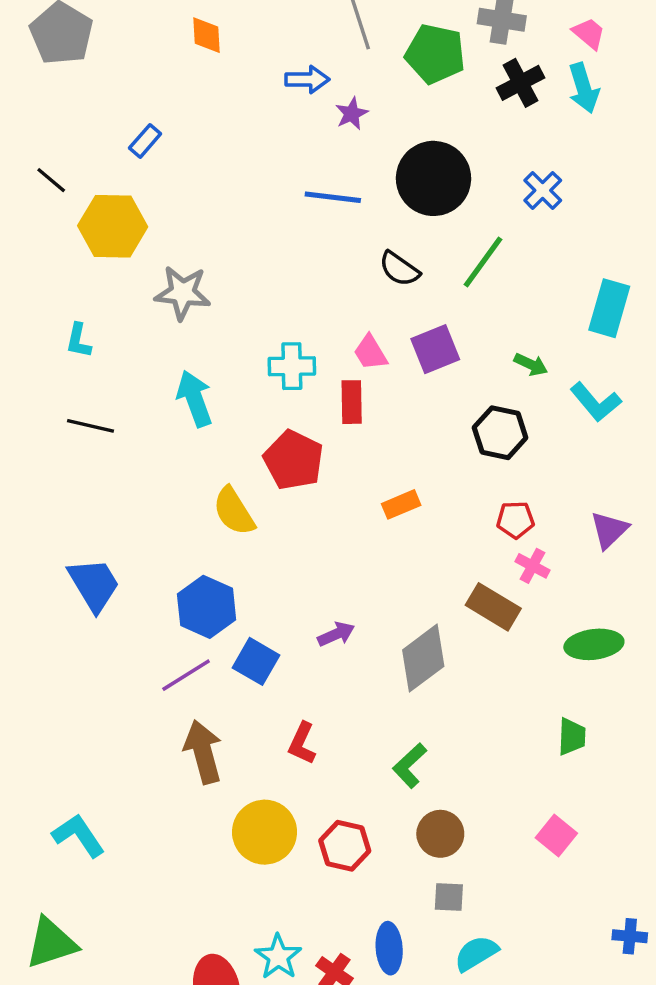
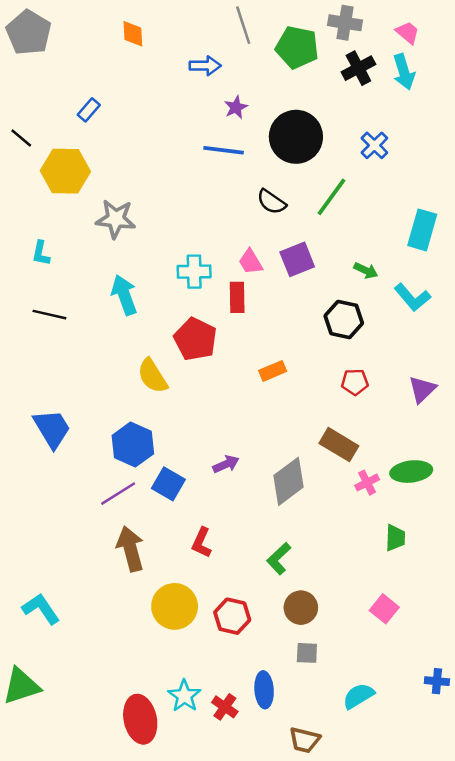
purple star: (352, 114) -> (236, 107), moved
pink cross: (532, 566) -> (367, 483), moved, turned 35
cyan semicircle: (476, 953) -> (358, 696), moved

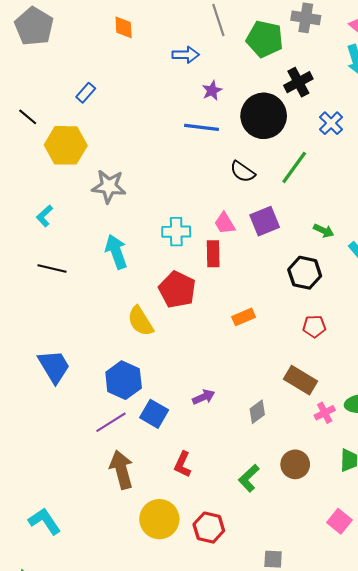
black cross: (358, 68) -> (298, 82), moved
cyan L-shape: (41, 253) -> (45, 216), turned 35
gray diamond: (289, 481) -> (257, 412), size x0.6
brown circle: (301, 608) -> (295, 464), moved

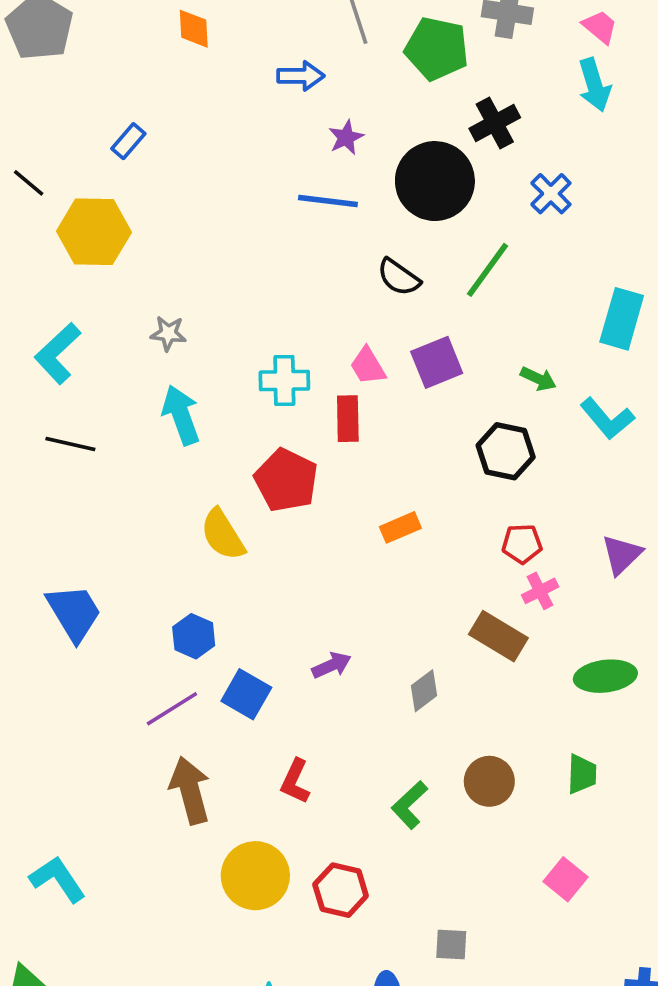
gray star: (109, 186) -> (168, 333), moved, size x0.6
cyan L-shape: (45, 216) -> (58, 353), size x1.6
blue hexagon: (124, 380) -> (194, 636), size x0.7
pink cross: (325, 413) -> (540, 591), moved

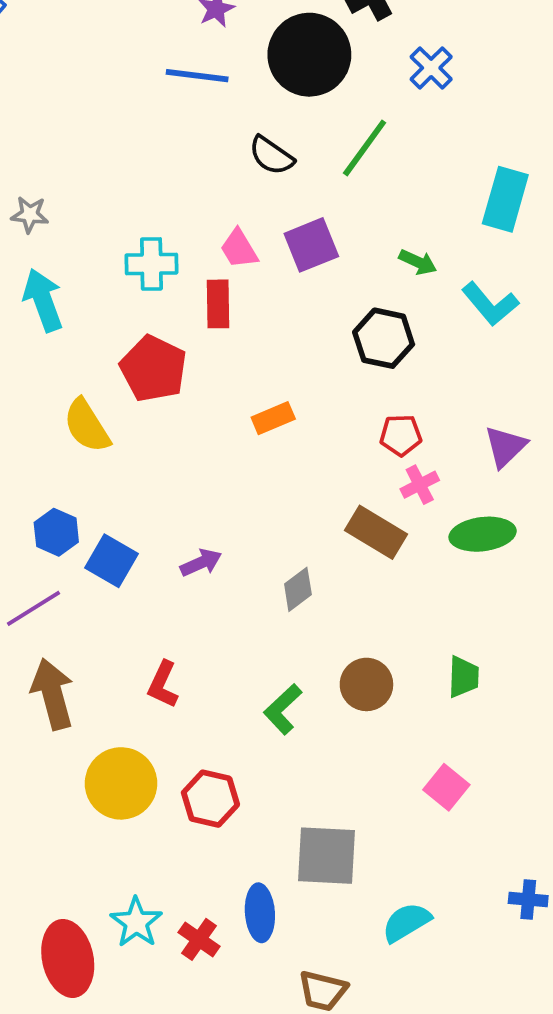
green ellipse: (605, 676) -> (483, 534), moved
blue square: (246, 694) -> (111, 561), moved
gray square: (451, 945) -> (327, 856), size x1.8

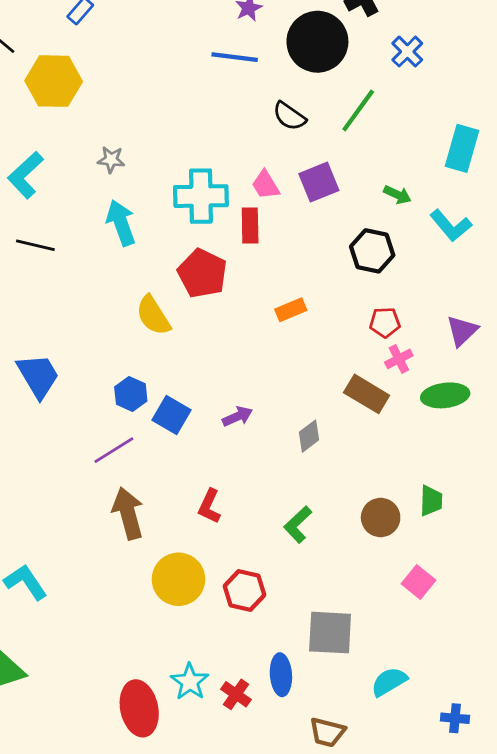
cyan cross: (151, 264) -> (201, 196), size x1.4
brown circle: (366, 684) -> (381, 518), moved
blue cross: (528, 899) -> (455, 718), moved

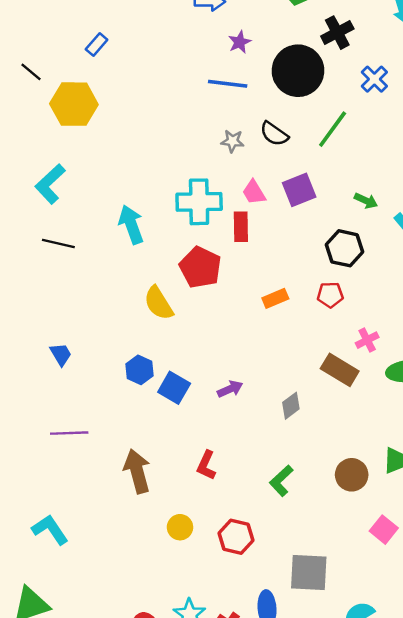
gray star: (111, 160) -> (232, 141), moved
red pentagon: (385, 322) -> (330, 295), moved
blue trapezoid: (38, 376) -> (61, 354), size x0.6
purple line: (114, 450) -> (69, 433), moved, turned 30
yellow circle: (178, 579) -> (180, 527), size x0.6

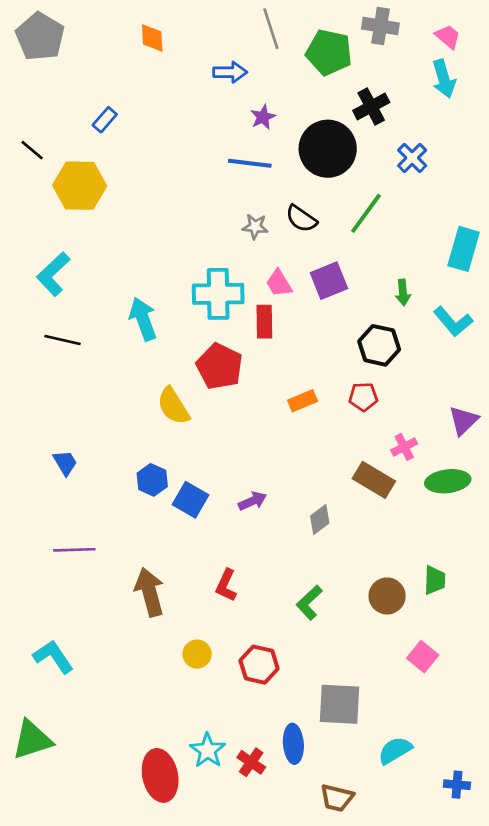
green arrow: (366, 201) -> (403, 293), turned 60

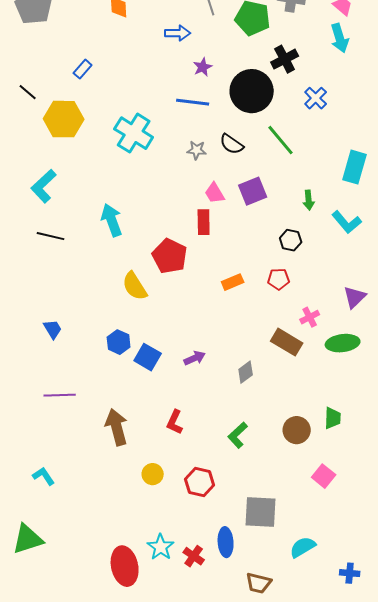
green line: (366, 213) -> (281, 140), turned -76
cyan cross: (218, 294) -> (134, 133), moved, turned 33
black hexagon: (379, 345) -> (291, 240), size x0.7
cyan L-shape: (53, 657) -> (44, 476), size x0.7

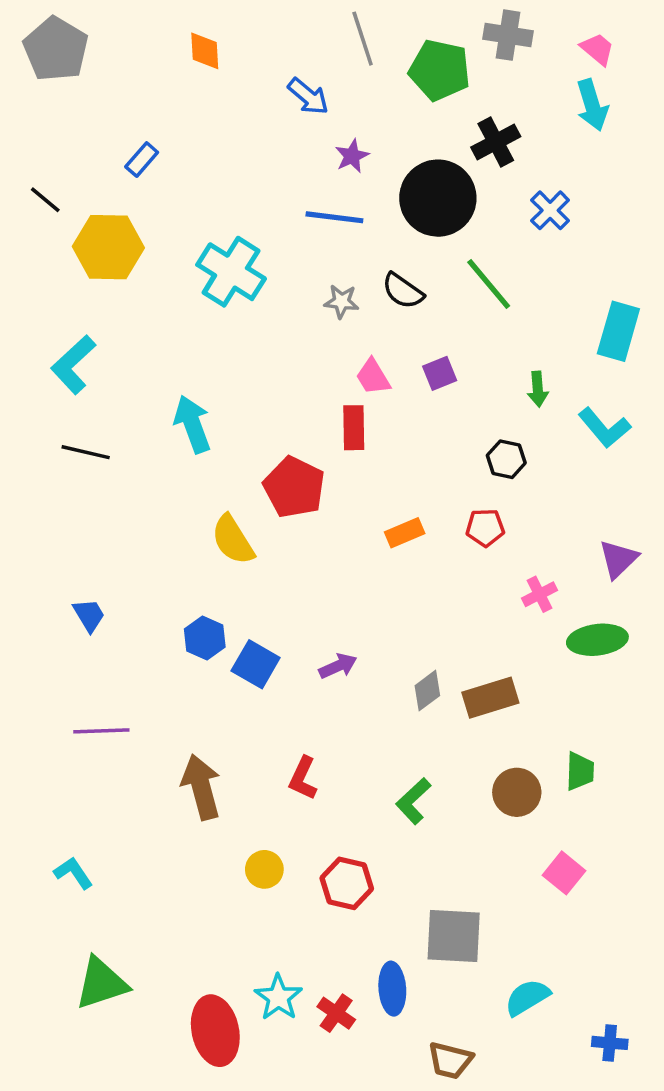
blue arrow: (178, 33) -> (308, 96), turned 40
purple square: (253, 191) -> (440, 373), size x0.7
brown rectangle: (287, 342) -> (490, 698), moved, turned -48
green triangle: (28, 539) -> (101, 983), moved

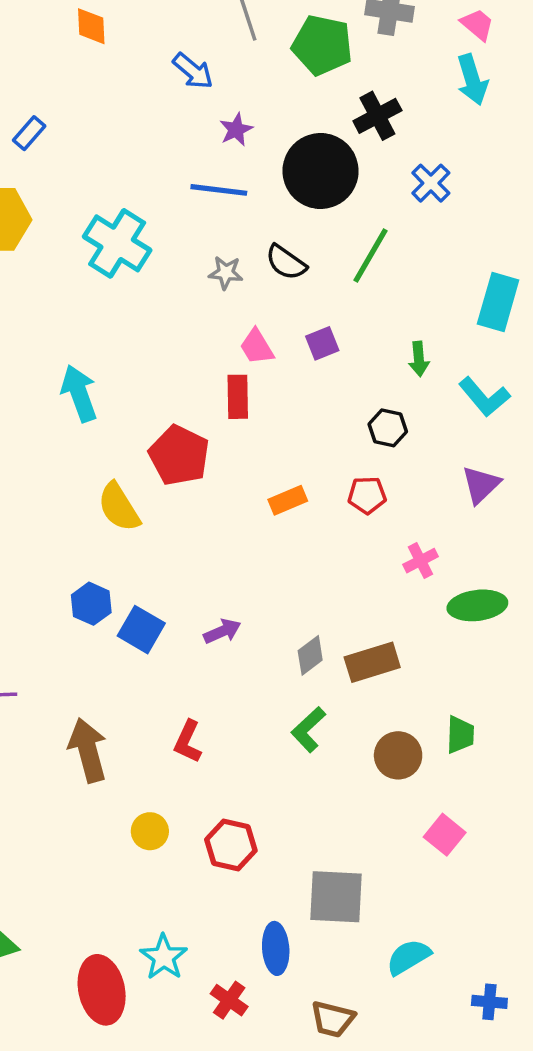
green line: (489, 284) -> (371, 255), turned 70
purple triangle: (618, 559) -> (481, 485), moved
green L-shape: (413, 801) -> (308, 730), moved
red cross: (336, 1013) -> (229, 1000), moved

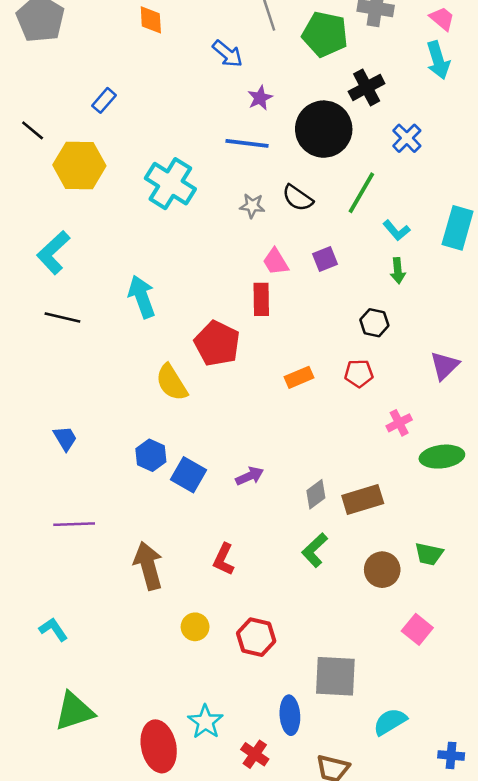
cyan L-shape: (484, 397) -> (396, 230), moved, size x0.7
green trapezoid: (460, 735) -> (429, 554), turned 100

